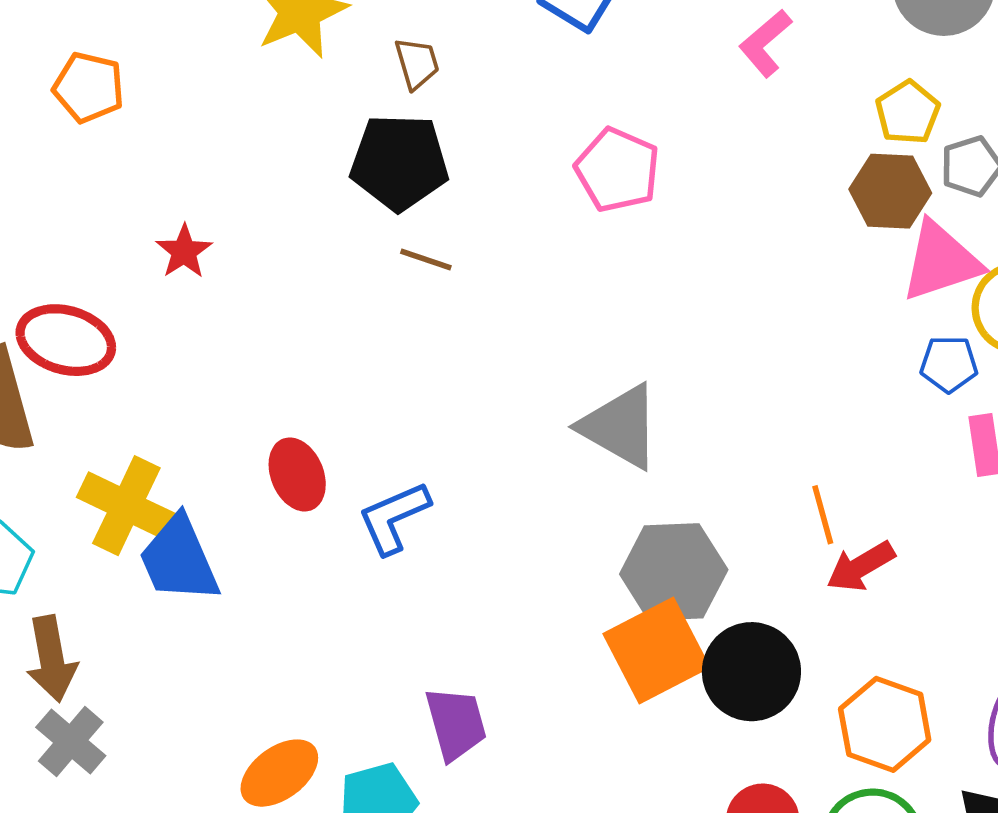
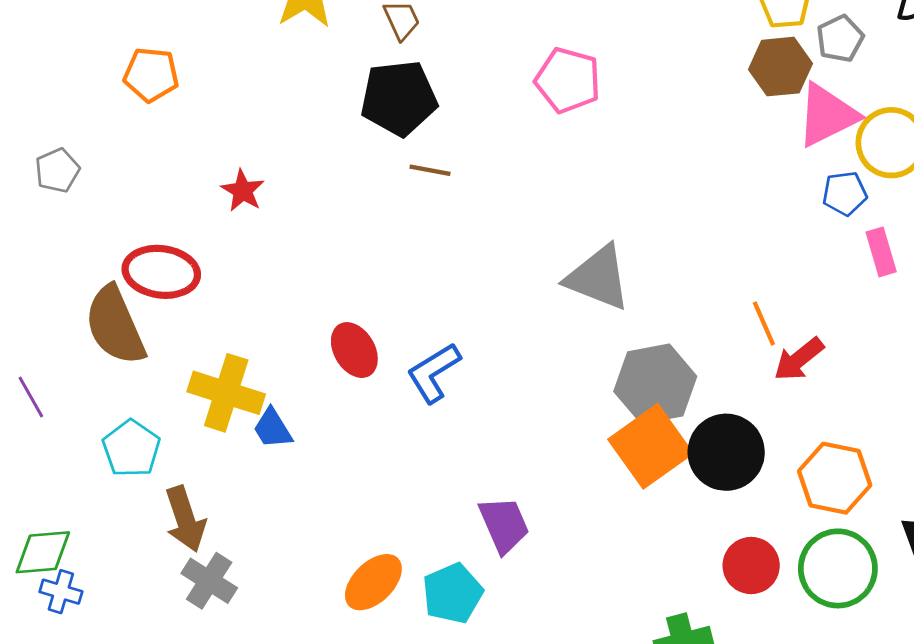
blue trapezoid: (179, 559) -> (273, 428), size x0.6

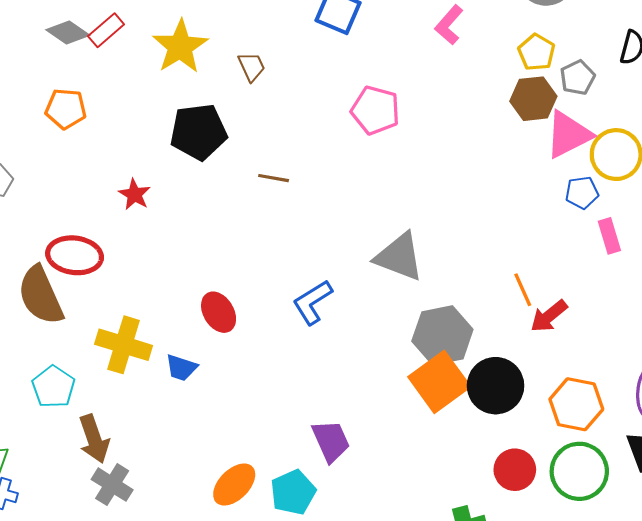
black pentagon: (399, 98) -> (199, 132), moved
blue L-shape: (434, 373) -> (312, 302), moved
blue trapezoid: (273, 428) -> (181, 368), moved, turned -40

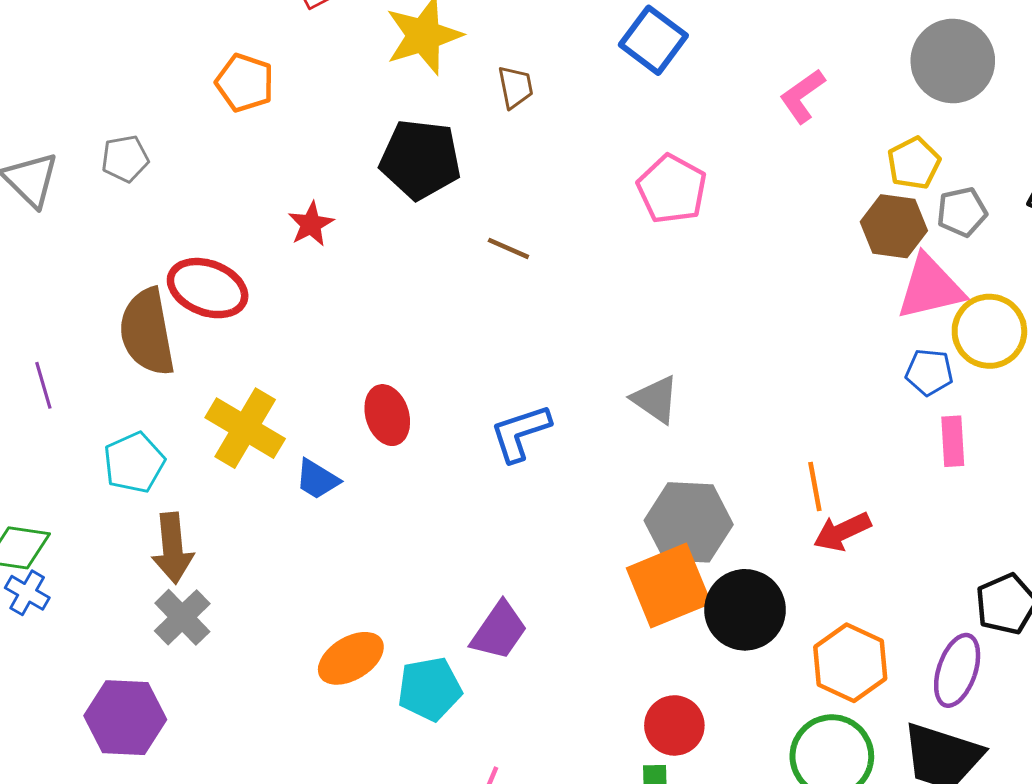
gray triangle: (399, 257) -> (655, 399), size x0.7
purple trapezoid: (331, 441) -> (499, 631), turned 45
red circle: (515, 470) -> (674, 725), moved

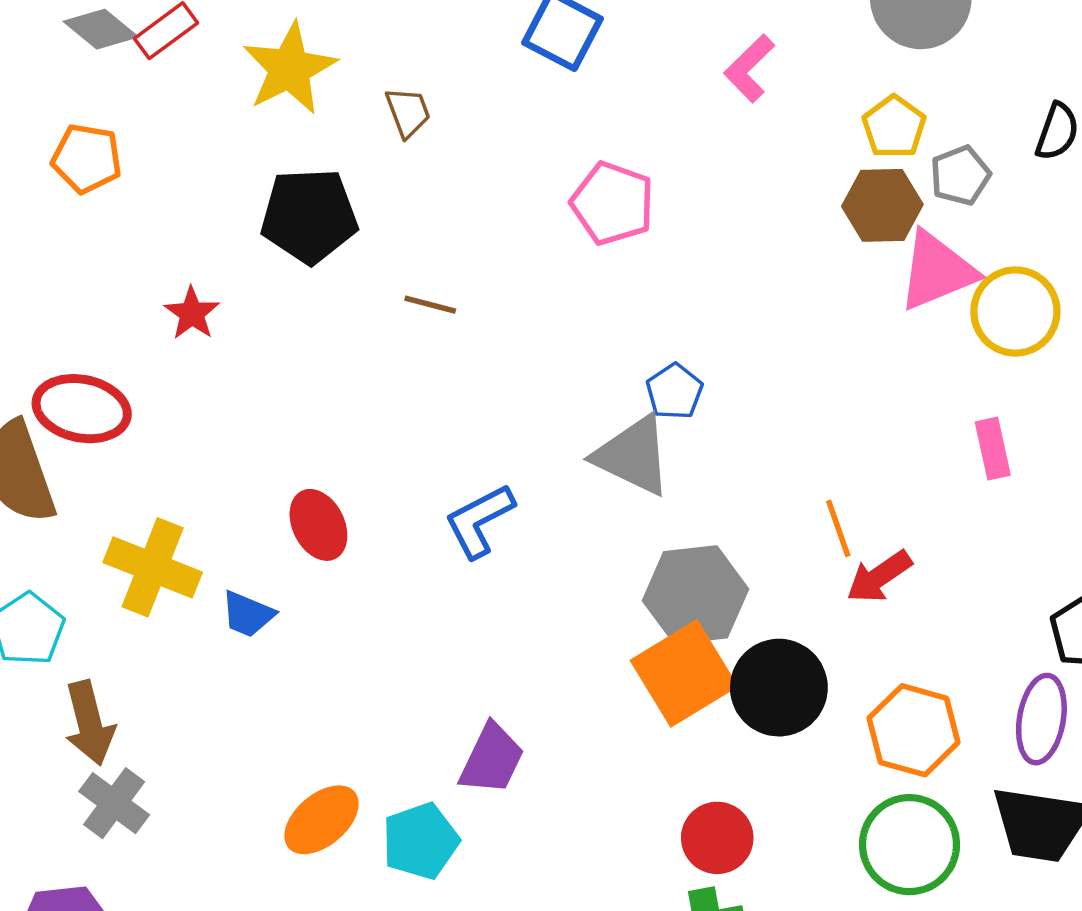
blue pentagon: (929, 372) -> (674, 391), moved, turned -30
gray triangle: (655, 399) -> (633, 456), size x1.4

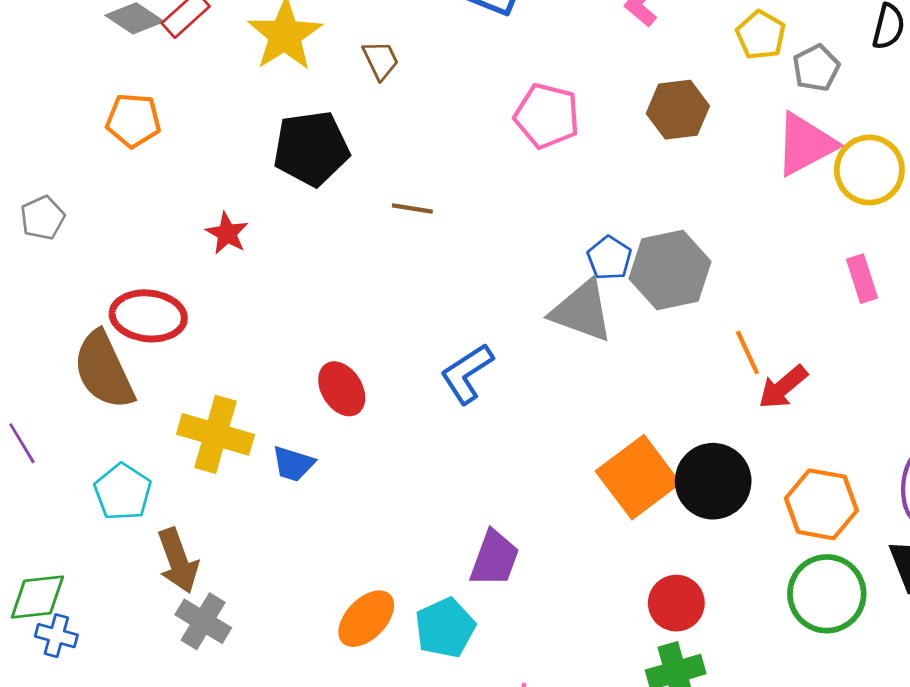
brown hexagon: (882, 205) -> (678, 110), moved
gray hexagon: (696, 595) -> (670, 270), moved

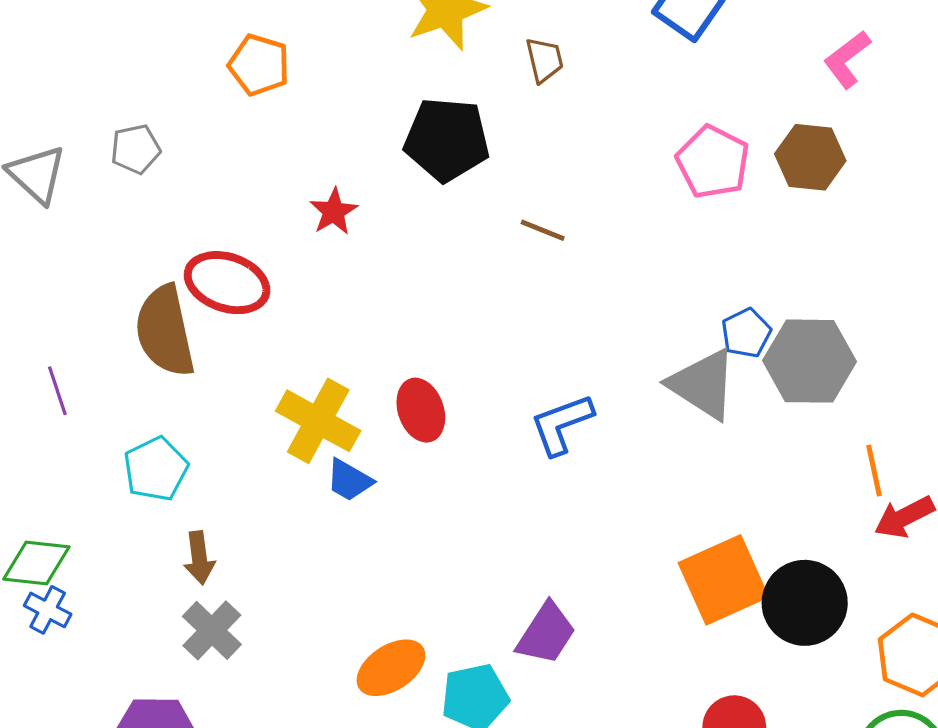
brown hexagon: (678, 110) -> (810, 157), moved
yellow cross: (216, 434) -> (318, 421), moved
brown arrow: (178, 561) -> (199, 558), size x0.7

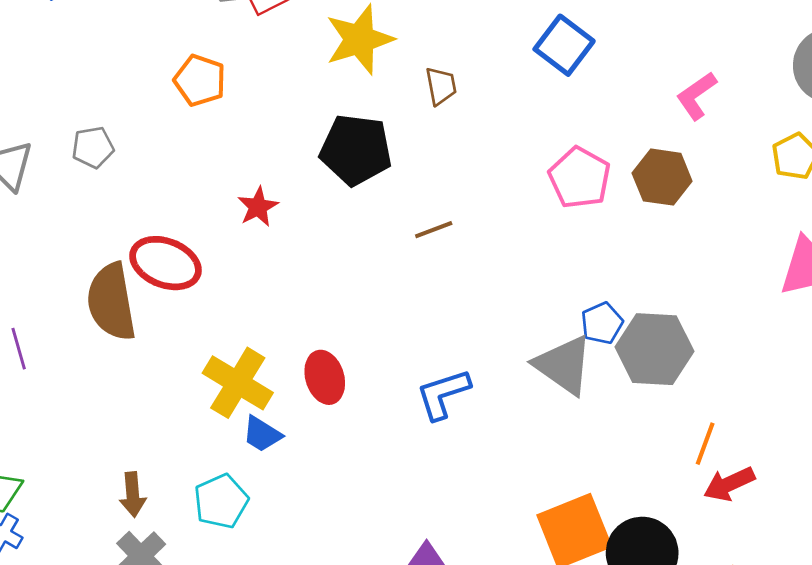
brown line: (543, 230) -> (434, 230), turned -45
cyan pentagon: (156, 469) -> (221, 501), moved
orange line: (874, 470) -> (705, 444), turned 30

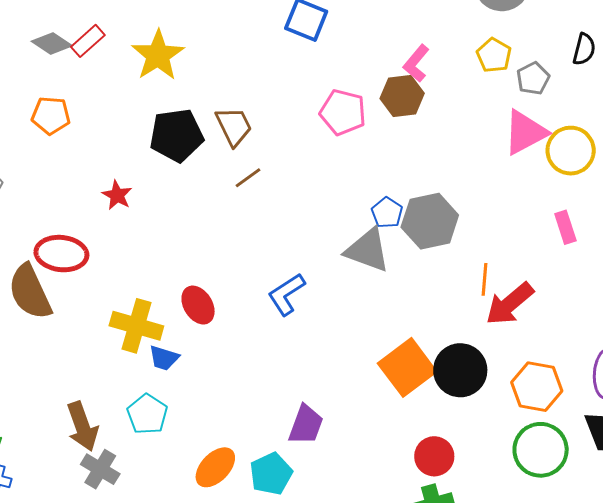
brown trapezoid: (441, 86) -> (234, 126), moved, size x1.4
pink L-shape: (696, 96) -> (416, 63), moved
red arrow: (729, 484) -> (510, 304), size x1.4
brown arrow: (133, 494) -> (82, 426), size x1.5

